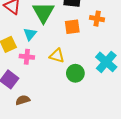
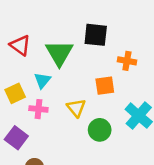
orange square: (72, 27) -> (105, 86), moved
yellow triangle: (57, 56) -> (76, 108), turned 35

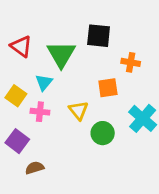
yellow square: (15, 93) -> (16, 96), turned -30

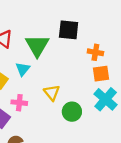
orange square: (108, 88) -> (101, 74), moved
pink cross: (40, 112) -> (19, 103), moved

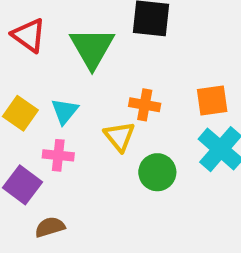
orange cross: (95, 52) -> (145, 105), moved
cyan triangle: (23, 69) -> (65, 111), moved

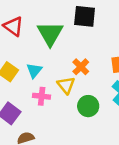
orange cross: (145, 105) -> (81, 67), turned 35
pink cross: (58, 155) -> (42, 96), moved

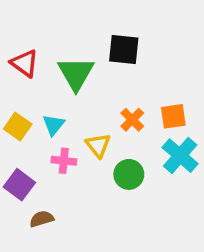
orange cross: (81, 67) -> (132, 120), moved

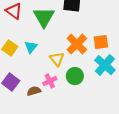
orange cross: (132, 120) -> (77, 44), size x1.5
pink cross: (64, 161) -> (50, 81), moved, turned -32
brown semicircle: (42, 219) -> (34, 91), moved

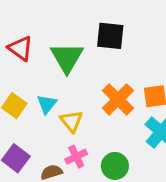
yellow triangle: (57, 59) -> (72, 121), moved
green circle: (75, 76) -> (115, 166), moved

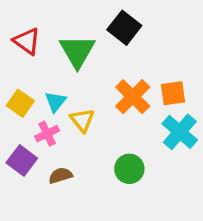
black square: (110, 36) -> (124, 28), turned 32
pink cross: (76, 157) -> (47, 134), moved

